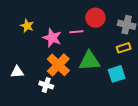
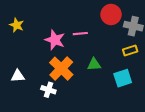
red circle: (95, 18) -> (111, 14), moved
yellow star: (27, 26) -> (17, 25), moved
green triangle: (89, 61) -> (94, 64), size x0.6

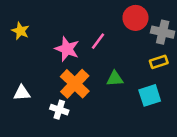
pink line: (80, 34) -> (98, 41), turned -48

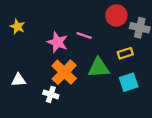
pink line: (98, 41) -> (84, 35), turned 72
yellow rectangle: (159, 62) -> (125, 53), moved
green triangle: (115, 79) -> (99, 68), size x1.5

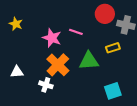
cyan square: (129, 82) -> (113, 91), moved

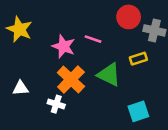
yellow star: (16, 24) -> (19, 29), size x1.5
green triangle: (89, 61) -> (109, 75), turned 30

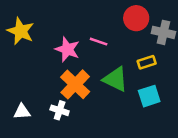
white triangle: (21, 88) -> (22, 112), moved
cyan square: (138, 111) -> (149, 96), moved

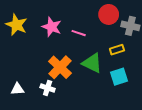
pink star: (67, 49) -> (52, 27), moved

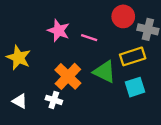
yellow star: (16, 25) -> (19, 58), moved
yellow rectangle: (117, 50) -> (133, 56), size x1.5
white triangle: (17, 89) -> (20, 101), turned 32

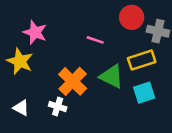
pink star: (59, 31) -> (35, 32), moved

